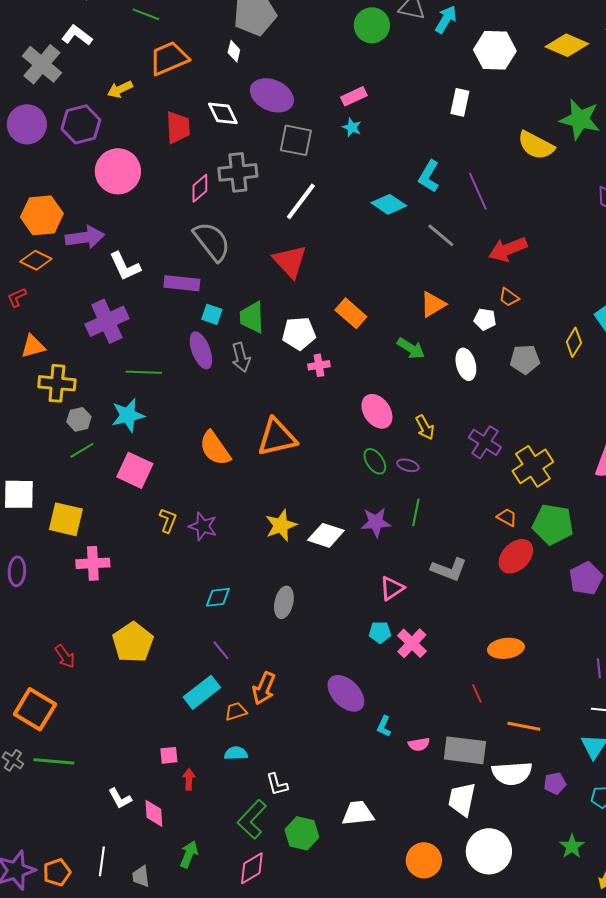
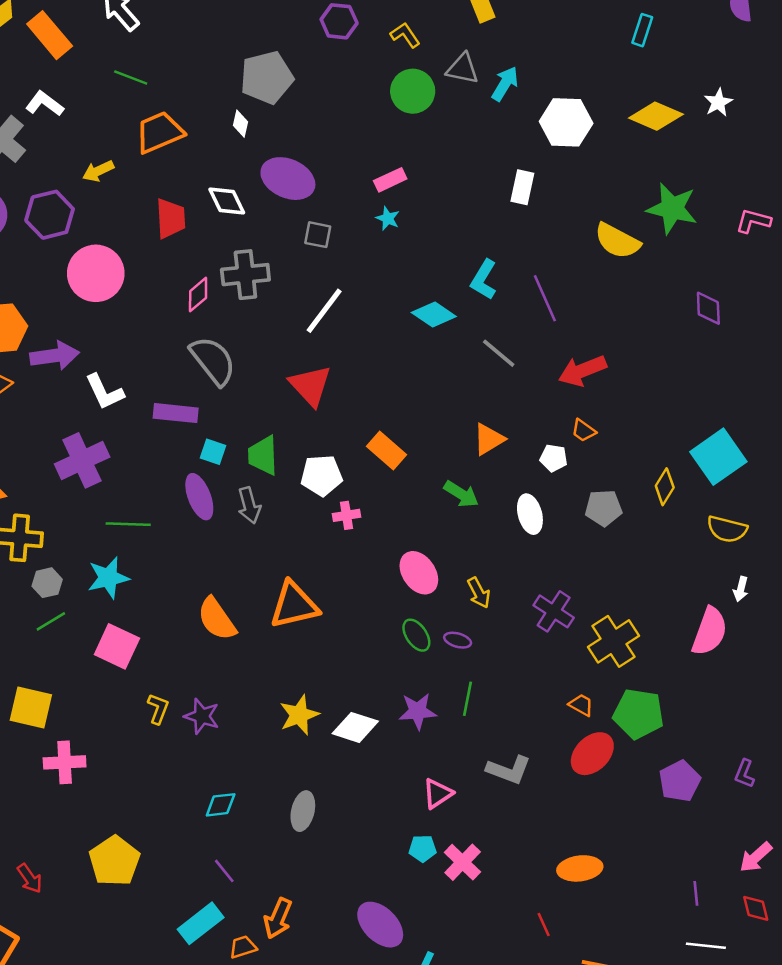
gray square: (296, 140) -> (318, 235), size x0.7

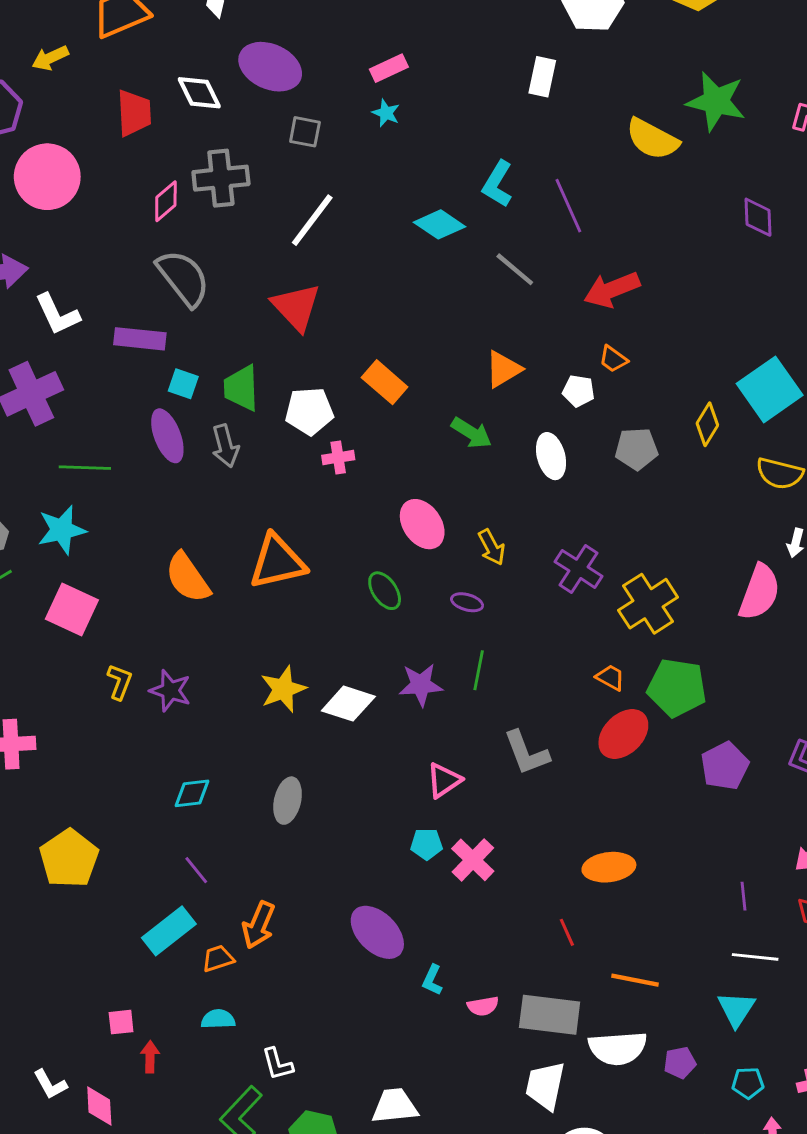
green ellipse: (416, 635) -> (385, 591), moved
gray L-shape: (509, 770) -> (526, 753), turned 48

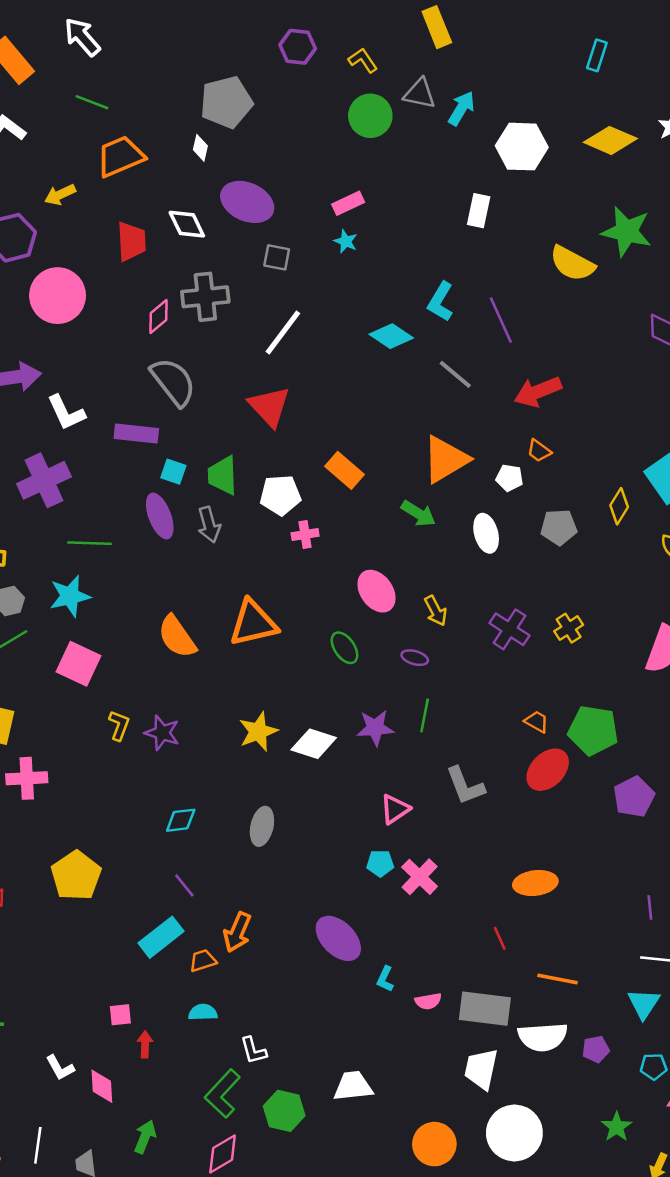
orange triangle: (503, 369) -> (445, 459), size x1.5
yellow cross: (648, 604) -> (569, 628), moved, size x0.6

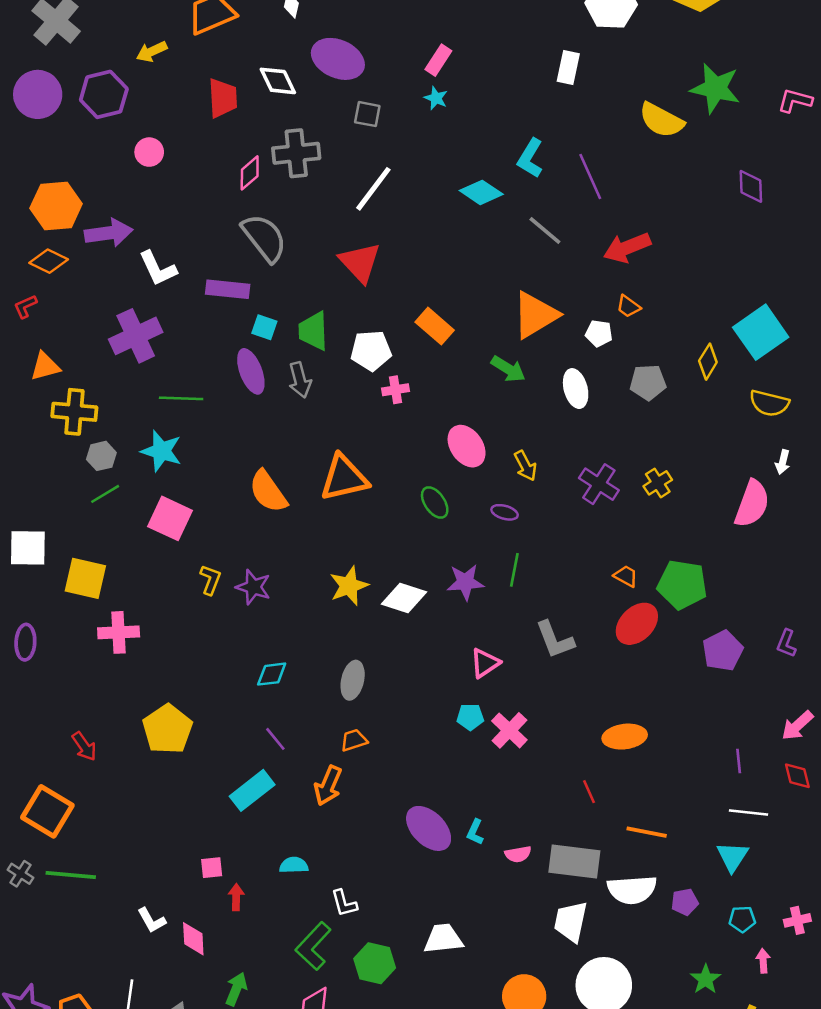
pink rectangle: (348, 203) -> (438, 60), turned -32
pink circle: (58, 296) -> (149, 152), size x0.5
cyan star: (70, 596) -> (161, 451), turned 30
purple ellipse: (338, 938) -> (429, 828), moved
orange trapezoid: (203, 961) -> (354, 740), moved

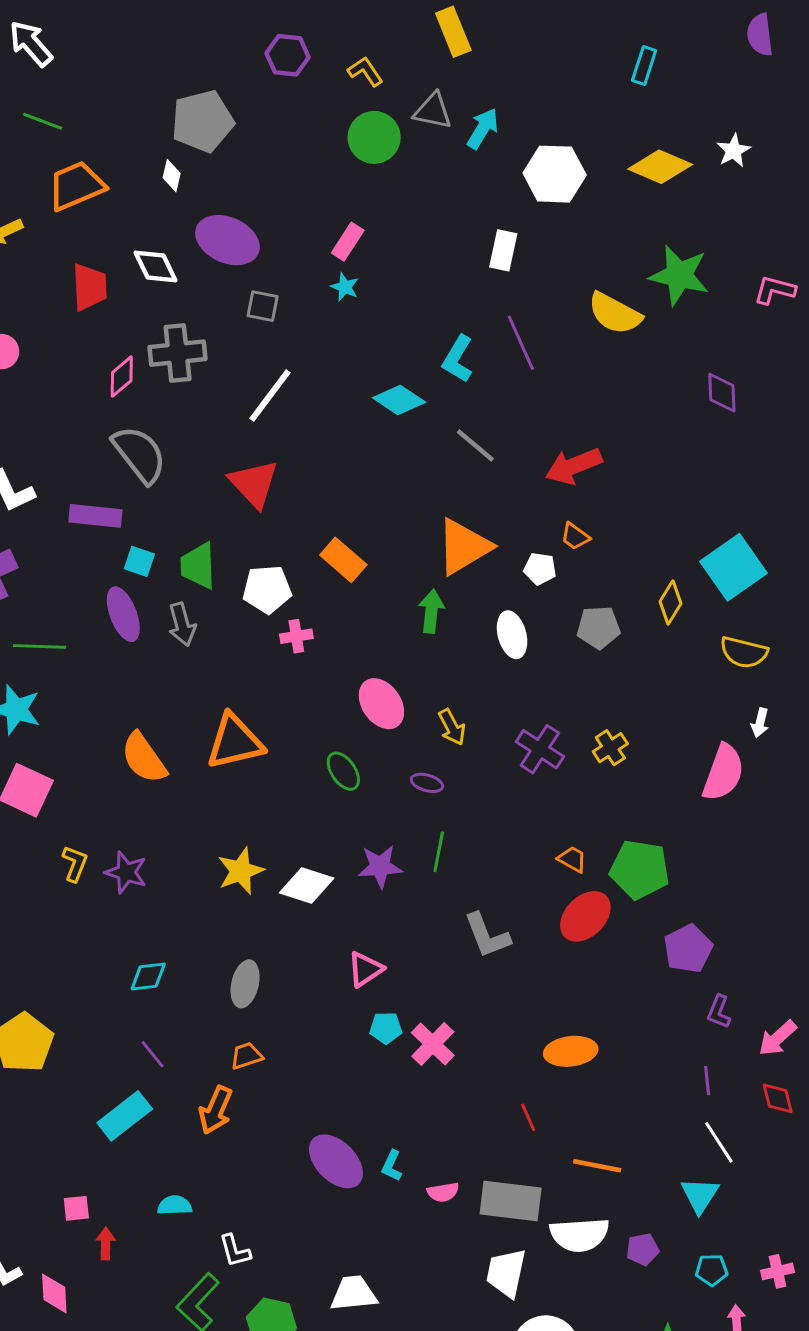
purple line: (590, 177) -> (521, 343), moved
green arrow: (508, 369) -> (431, 611), turned -116
purple L-shape: (786, 643) -> (719, 1012), moved
pink triangle: (485, 663) -> (365, 969), moved
white line: (748, 813) -> (719, 1142), turned 51

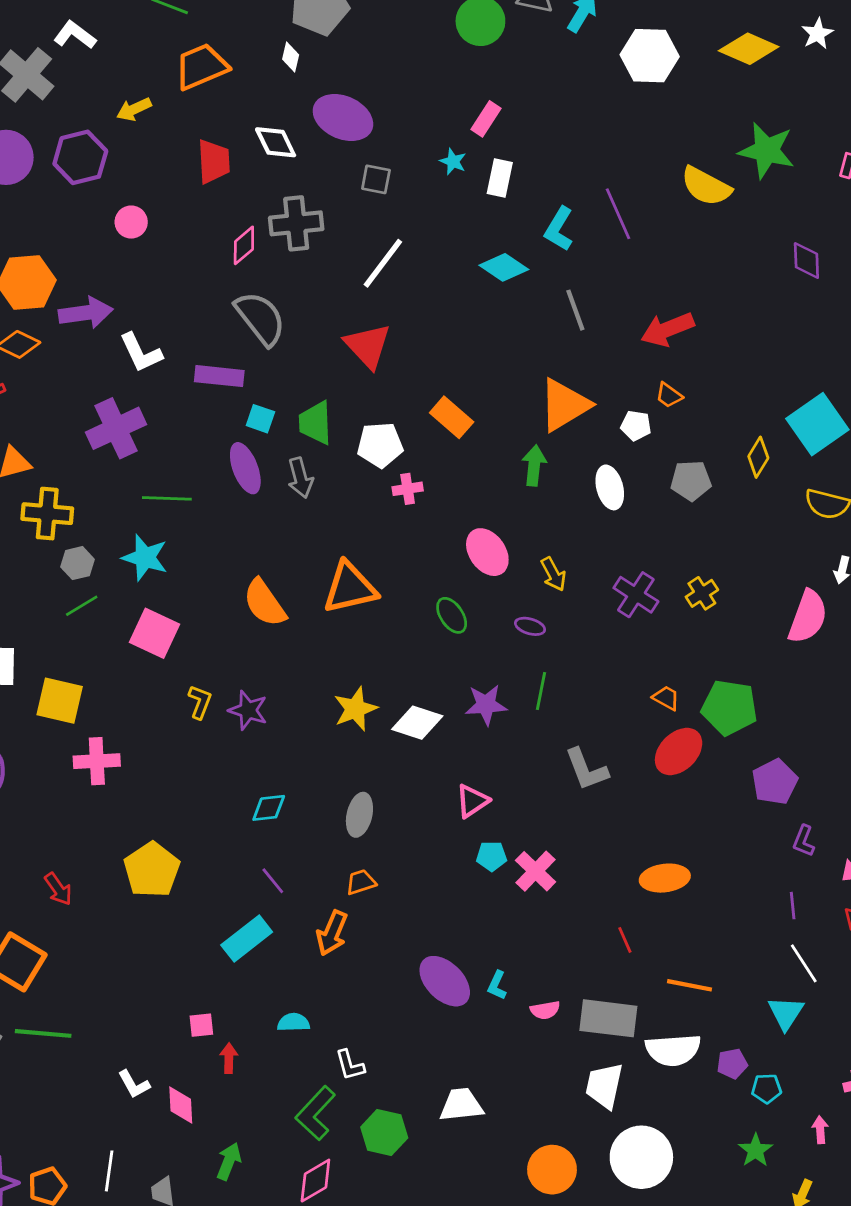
pink rectangle: (348, 242) -> (486, 119), moved
white rectangle: (503, 250) -> (500, 178), moved
gray line: (475, 445) -> (575, 310), turned 30
cyan pentagon: (712, 1270) -> (767, 1088), moved

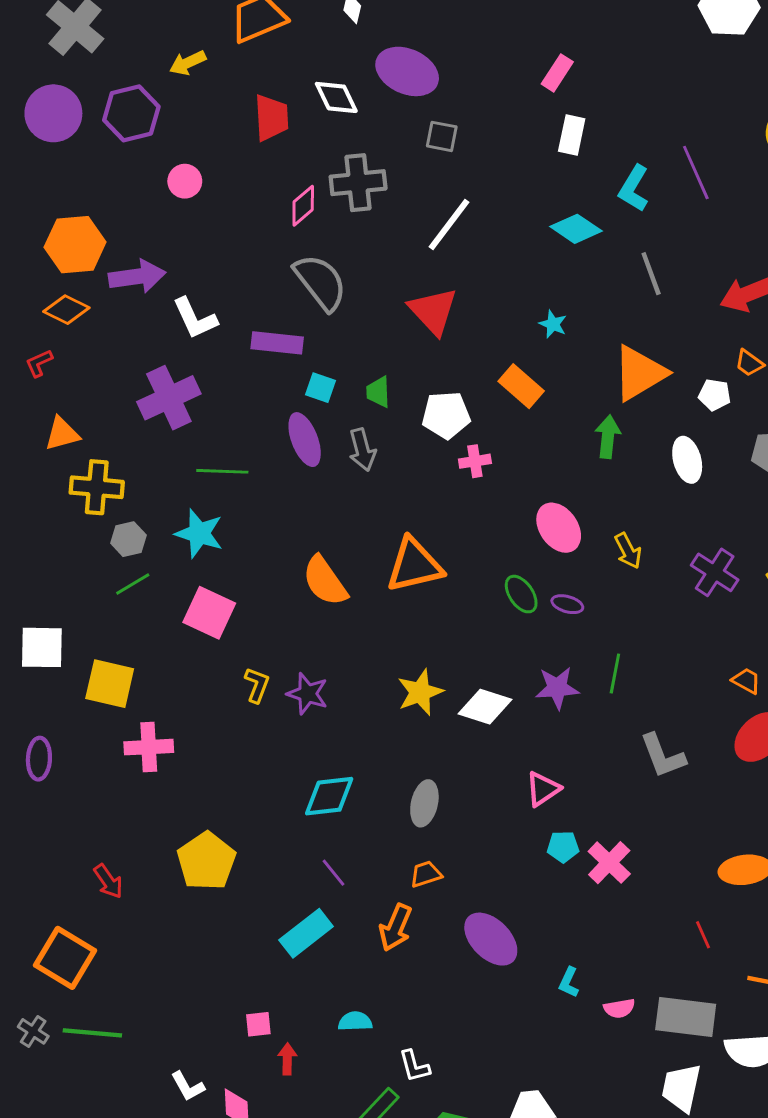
cyan star: (453, 162) -> (553, 324), moved
green trapezoid: (315, 423) -> (378, 392), size x0.7
purple ellipse: (530, 626) -> (567, 604), moved
cyan diamond: (269, 808) -> (329, 796), size x1.4
purple ellipse: (445, 981) -> (491, 939), moved

